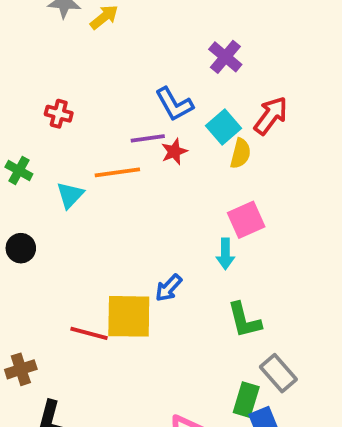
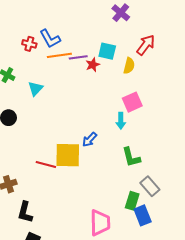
blue L-shape: (174, 104) -> (50, 39), moved
cyan square: (223, 127) -> (107, 51), moved, turned -36
orange line: (117, 172) -> (59, 55), moved

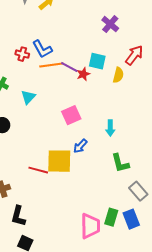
purple line: (78, 57) -> (69, 67), turned 36
pink square: (132, 102) -> (71, 115), moved
green rectangle: (132, 201) -> (111, 217), moved

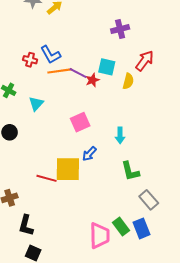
purple cross: (110, 24) -> (120, 29), turned 36
green rectangle: (111, 217) -> (121, 226), turned -54

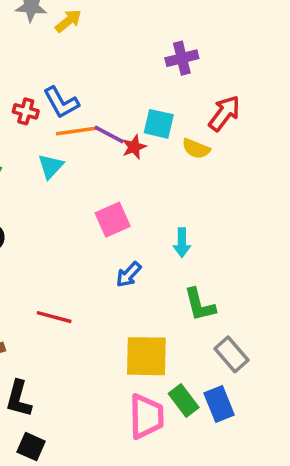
yellow semicircle: (128, 81) -> (196, 149), turned 98
cyan triangle: (36, 104) -> (51, 166), moved
yellow square: (68, 169) -> (146, 356), moved

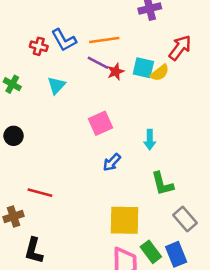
cyan square: (159, 124) -> (143, 68), moved
orange line: (77, 131) -> (104, 40), moved
yellow semicircle: (196, 149) -> (160, 73), turned -60
red line: (54, 317) -> (40, 193), moved

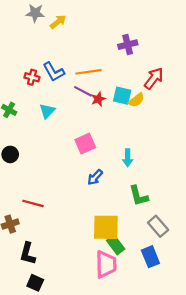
green rectangle: (151, 252) -> (116, 245), moved

